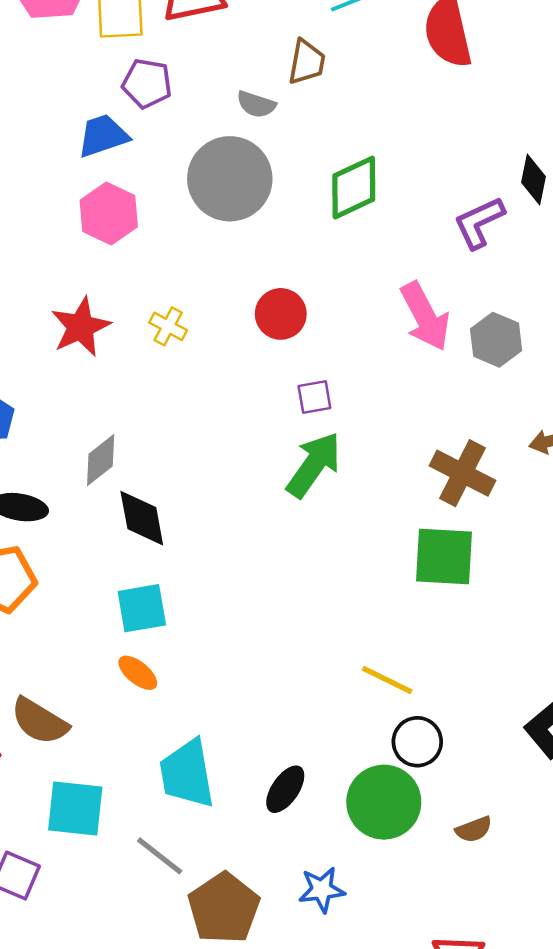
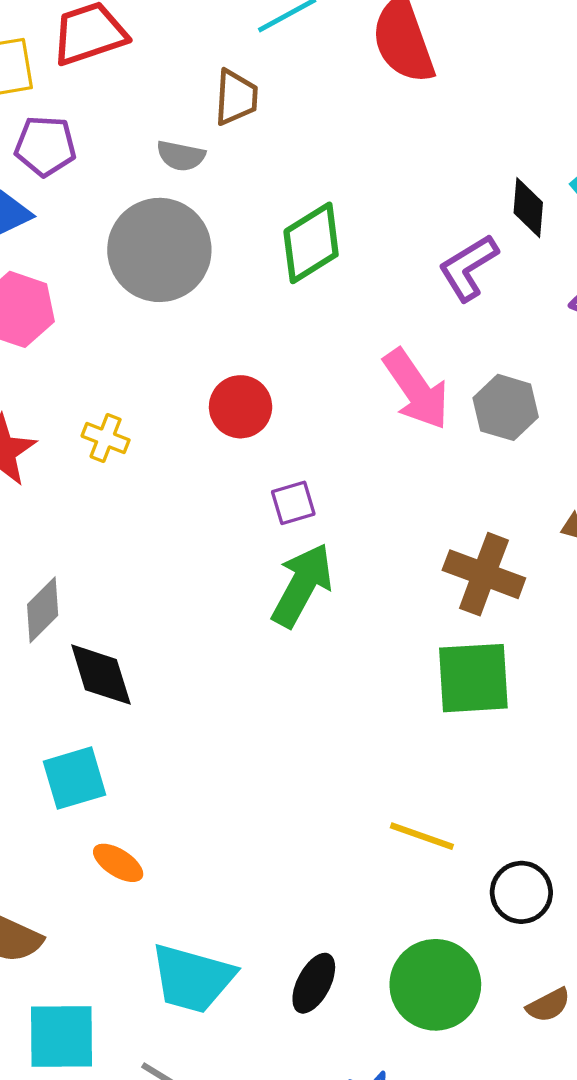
cyan square: (142, 608) -> (75, 778), moved
black circle: (417, 742) -> (521, 892), moved
cyan trapezoid: (187, 774) -> (192, 978), turned -58

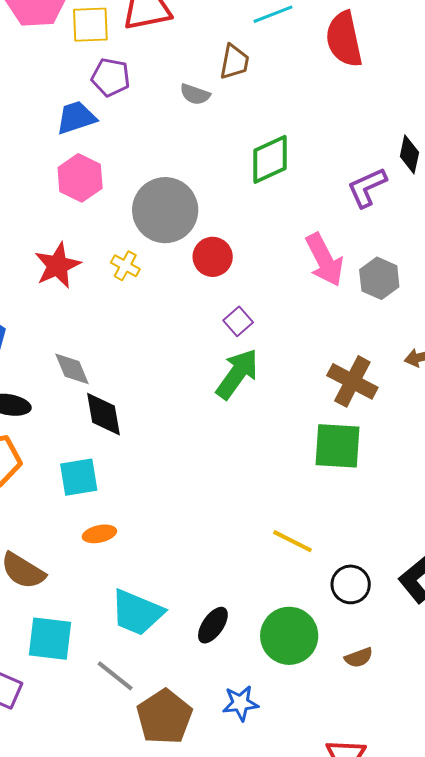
gray circle: (159, 250) -> (165, 210), moved
purple square: (293, 503) -> (238, 321), turned -32
gray diamond: (43, 610) -> (72, 369), turned -75
orange ellipse: (118, 863) -> (99, 534), turned -52

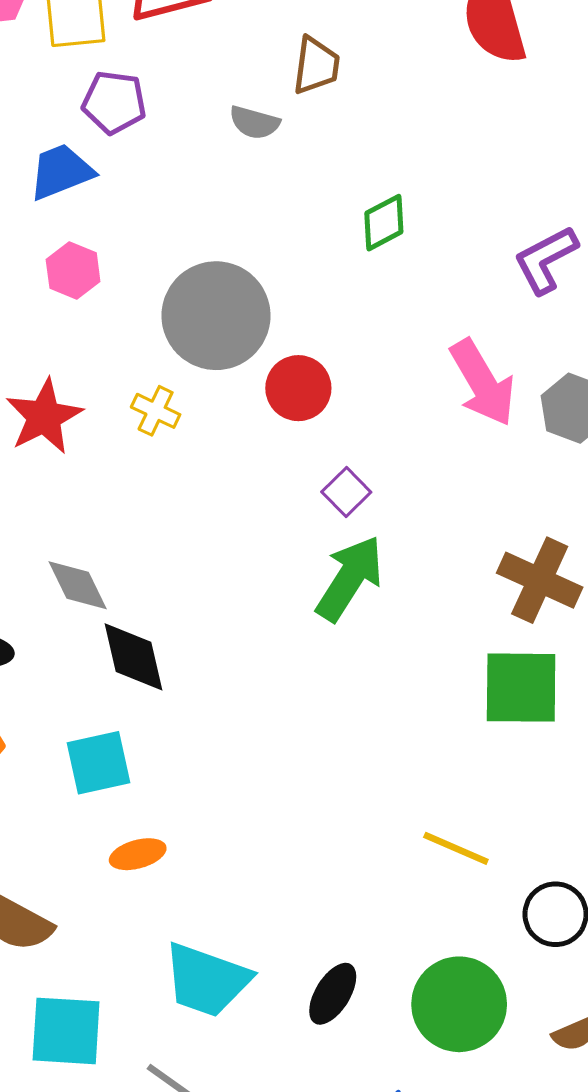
green diamond: (270, 159) -> (384, 223), size x0.7
pink hexagon: (80, 178) -> (73, 270), size x0.7

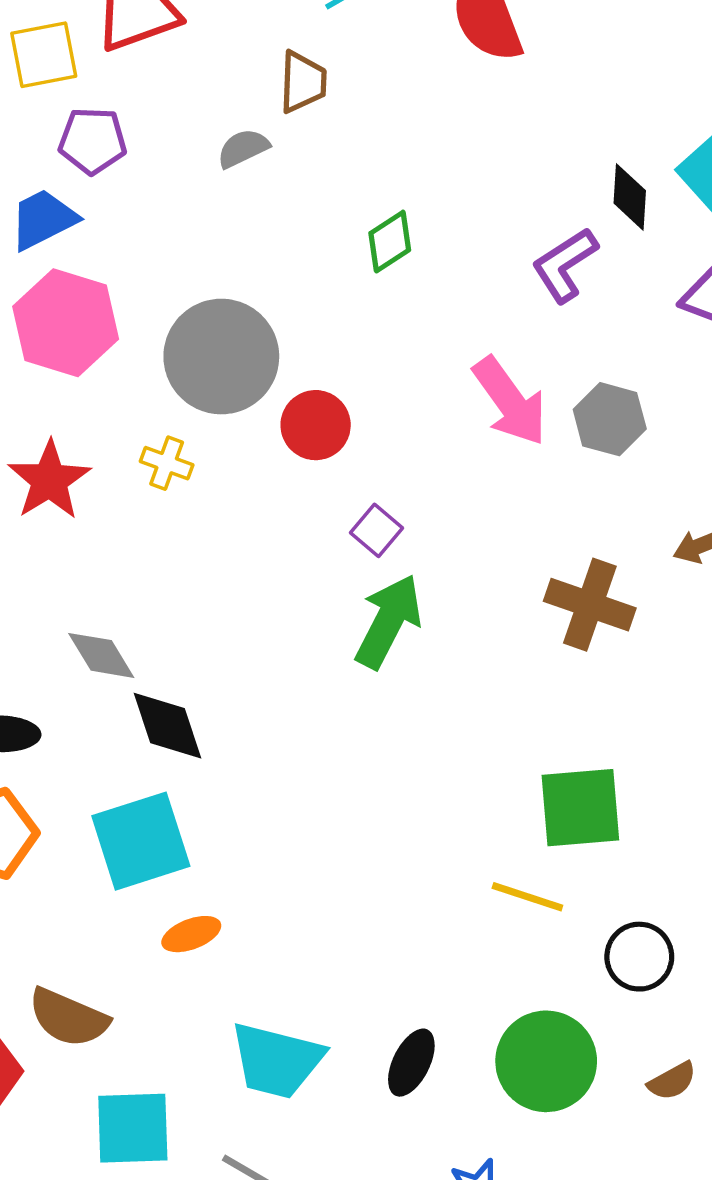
gray semicircle: (254, 122) -> (243, 148), turned 144
pink hexagon: (73, 270) -> (66, 323), size x1.8
green square: (521, 688) -> (580, 808), moved
cyan square: (98, 763) -> (141, 841), size x1.4

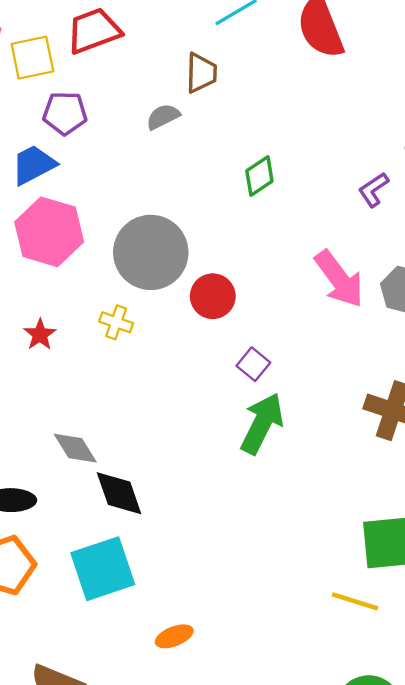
purple L-shape: (565, 265) -> (374, 190), size x0.7
red star: (49, 480) -> (40, 335), size x0.6
orange ellipse: (191, 934) -> (174, 636), moved

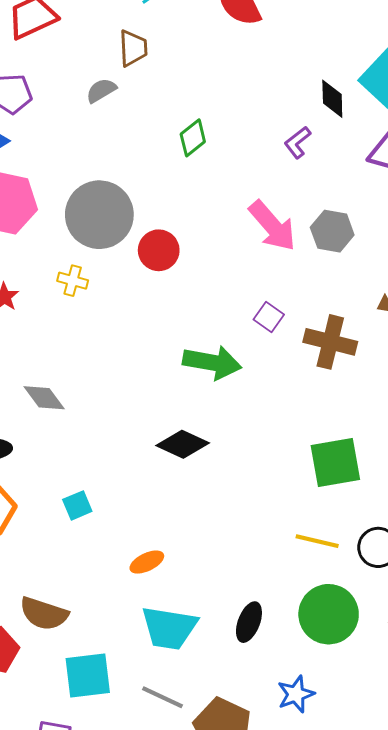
purple square: (253, 364) -> (269, 317), moved
green arrow: (262, 423) -> (212, 362), turned 78
black diamond: (119, 493) -> (183, 444), moved, turned -42
cyan square: (103, 569) -> (77, 505), size x0.5
yellow line: (355, 601) -> (317, 541), moved

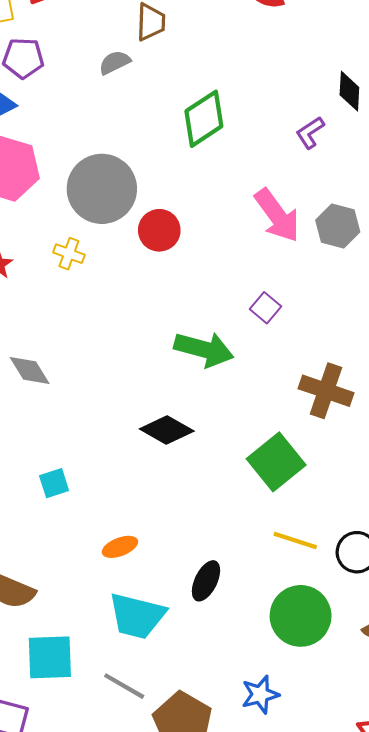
green diamond: (193, 138) -> (204, 119), size x1.5
brown cross: (330, 342) -> (326, 391), moved
green square: (335, 462) -> (276, 462), moved, turned -34
black ellipse: (249, 622) -> (206, 581), moved

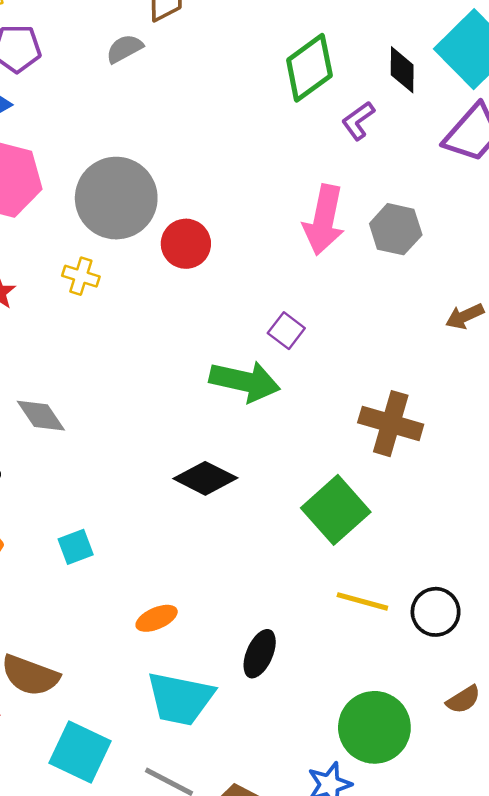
green diamond: (204, 119) -> (309, 68), moved
pink arrow: (277, 215) -> (324, 220), turned 50
purple square: (265, 308) -> (286, 331), moved
green circle: (301, 616) -> (374, 727), moved
cyan square: (50, 657) -> (80, 752), turned 30

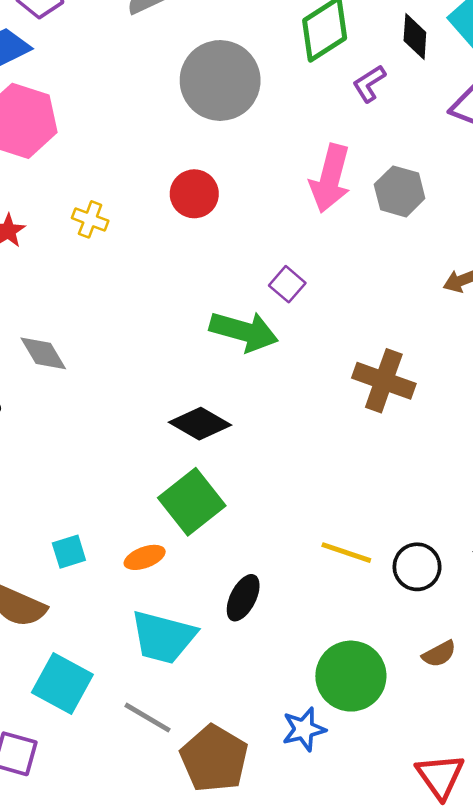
gray circle: (116, 198) -> (220, 80), moved
green square: (336, 510) -> (192, 502), moved
cyan square: (76, 547) -> (69, 552), moved

